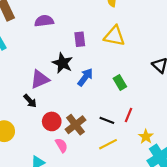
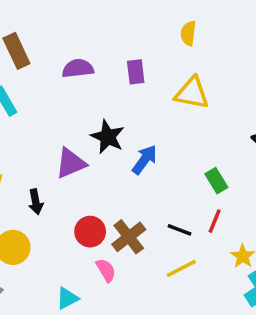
purple rectangle: (80, 39) -> (136, 72), moved
green rectangle: (120, 83) -> (216, 181), moved
black arrow: (30, 101) -> (36, 202), moved, turned 32

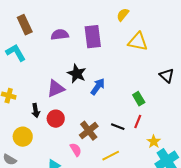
yellow semicircle: (188, 33) -> (123, 15), turned 32
purple rectangle: (136, 72) -> (93, 37), size x1.6
yellow triangle: (192, 93) -> (138, 42), moved
red circle: (90, 232) -> (56, 119), moved
yellow line: (181, 268) -> (111, 156), moved

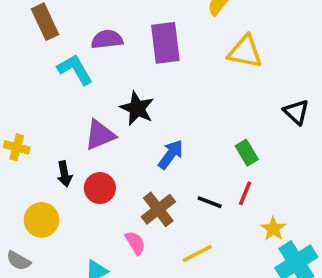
cyan L-shape: (16, 53) -> (75, 69), moved
blue arrow: (98, 87) -> (171, 154), moved

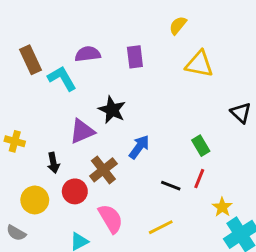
brown rectangle: (45, 22) -> (30, 60), moved
purple rectangle: (165, 43) -> (135, 57), size x0.7
red circle: (100, 188) -> (75, 191), moved
brown cross: (158, 209) -> (103, 170), moved
pink semicircle: (135, 243) -> (111, 219), size x1.5

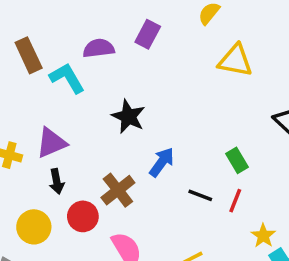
purple rectangle: (135, 57) -> (148, 34), moved, turned 35
purple triangle: (82, 131) -> (51, 143), moved
black line: (171, 186) -> (200, 195), moved

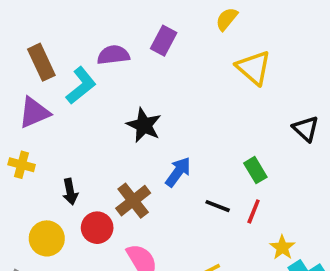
yellow triangle: (235, 61) -> (254, 68), turned 30
cyan L-shape: (67, 78) -> (81, 86), turned 81
purple triangle: (51, 143) -> (34, 113), moved

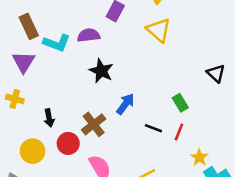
purple semicircle: (113, 55) -> (89, 35), moved
yellow triangle: (254, 68) -> (159, 30), moved
cyan L-shape: (81, 86) -> (57, 43), turned 60
purple triangle: (34, 113) -> (24, 62), turned -35

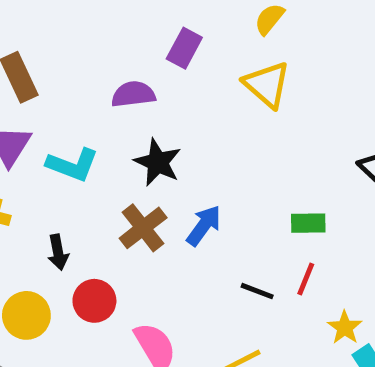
cyan L-shape: (57, 43) -> (73, 165), moved
green rectangle: (180, 103) -> (308, 223), turned -60
brown cross: (94, 124) -> (143, 228), moved
black line: (153, 128) -> (257, 291), moved

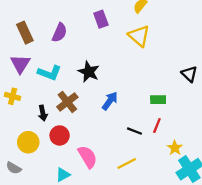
purple rectangle: (184, 48) -> (101, 19), turned -48
purple semicircle: (133, 94) -> (60, 33), moved, turned 120
brown cross: (143, 228) -> (67, 102), moved

